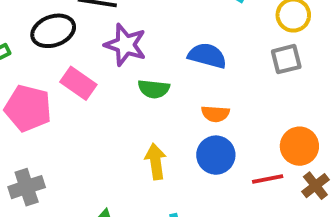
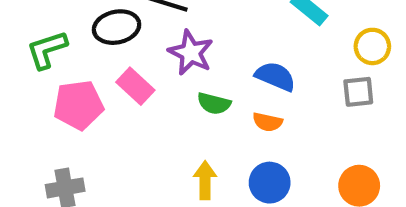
pink pentagon: (28, 108) -> (78, 105), turned -30
orange semicircle: (215, 114) -> (268, 122), moved

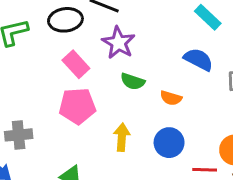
blue semicircle: (275, 76) -> (198, 59), moved
pink pentagon: (78, 105) -> (77, 106), moved

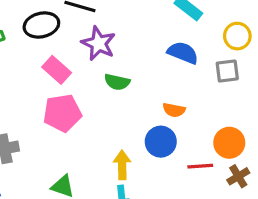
orange semicircle: (171, 98) -> (174, 110), moved
yellow arrow: (122, 137) -> (122, 165), moved

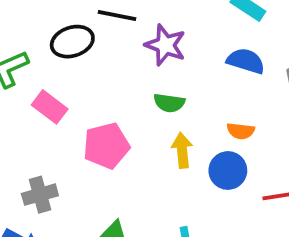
purple star: (99, 43) -> (165, 45), moved
pink rectangle: (57, 70) -> (50, 107), moved
yellow arrow: (122, 165) -> (182, 150), moved

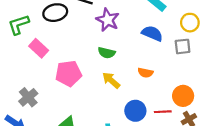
yellow arrow: (182, 150) -> (111, 80), turned -48
blue circle: (228, 170) -> (135, 111), moved
gray cross: (40, 195) -> (28, 97), turned -30

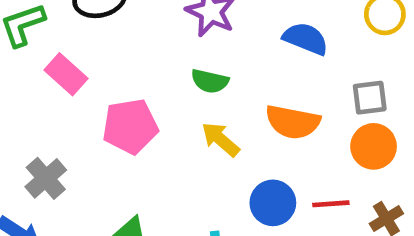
gray square: (183, 46) -> (370, 98), moved
orange semicircle: (145, 73) -> (293, 122), size x1.6
orange circle: (183, 96) -> (374, 146), moved

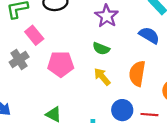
orange semicircle: (293, 122) -> (137, 73), turned 80
gray cross: (46, 178) -> (19, 60), moved

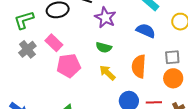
pink rectangle: (34, 35) -> (54, 43), moved
gray cross: (19, 60) -> (27, 49), moved

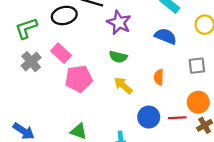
orange semicircle: (139, 66) -> (159, 77), size x0.6
orange circle: (173, 78) -> (198, 102), moved

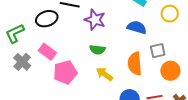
gray square: (197, 66) -> (158, 51), moved
orange semicircle: (159, 77) -> (135, 64), size x1.6
orange circle: (198, 102) -> (170, 71), moved

